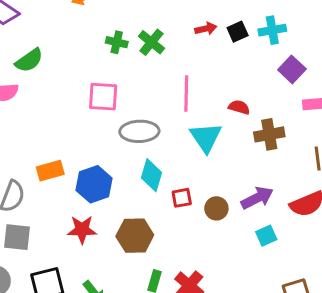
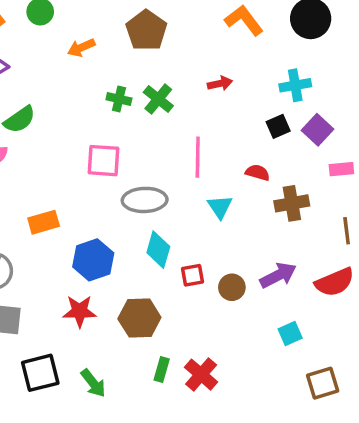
black square: (238, 32) -> (278, 126), moved
cyan triangle: (206, 137) -> (220, 207), size x0.7
orange rectangle: (50, 171) -> (44, 222), moved
cyan square: (266, 236) -> (290, 333), moved

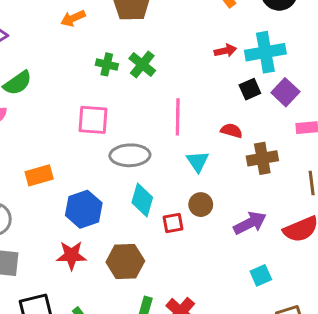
red arrow: (220, 84) -> (225, 51), moved
cyan cross: (295, 85) -> (265, 52), size x1.4
brown circle: (232, 287) -> (201, 205), moved

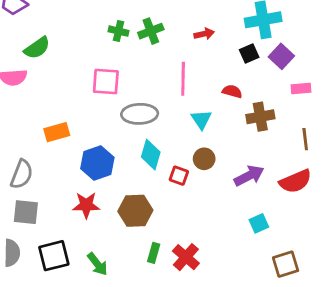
red arrow: (225, 51) -> (204, 34), moved
green cross: (142, 64) -> (151, 31), turned 30
red square: (173, 223) -> (179, 176), turned 30

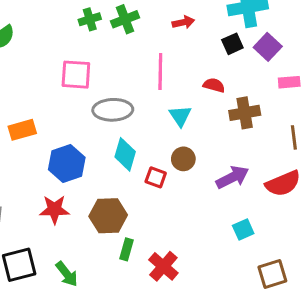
green cross: (118, 31) -> (90, 19), turned -30
green rectangle: (154, 253) -> (127, 249), moved

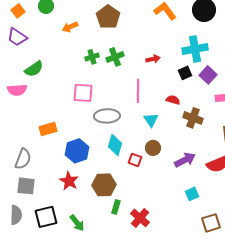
brown cross: (245, 113) -> (193, 118), turned 30
red star: (54, 210) -> (69, 181), turned 30

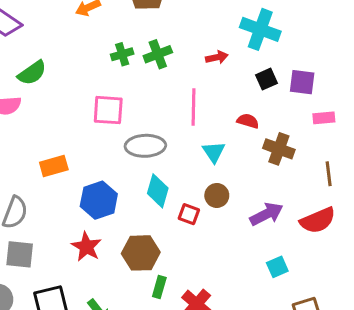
cyan cross: (195, 49) -> (260, 29), moved, turned 30
purple square: (208, 75) -> (302, 82), turned -36

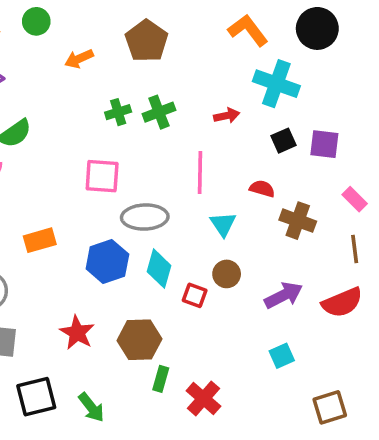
pink rectangle: (324, 118) -> (355, 199), moved, turned 50
blue hexagon: (99, 200) -> (107, 262), moved
cyan square: (277, 267) -> (282, 356), moved

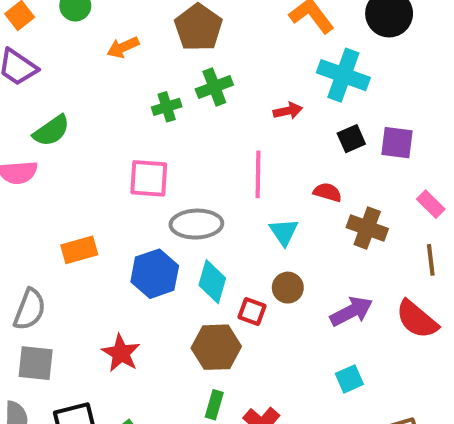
green cross: (159, 112) -> (214, 87), moved
red semicircle: (342, 302) -> (417, 319), turned 63
brown hexagon: (139, 340) -> (216, 347), moved

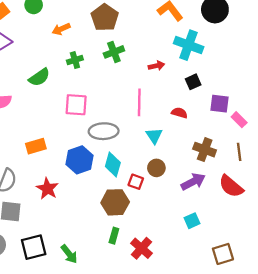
green cross: (167, 107) -> (75, 60), moved
green semicircle: (51, 131) -> (39, 77), moved
purple square: (397, 143) -> (220, 104), moved
brown cross: (367, 228) -> (205, 150), moved
red star: (121, 353) -> (47, 189), moved

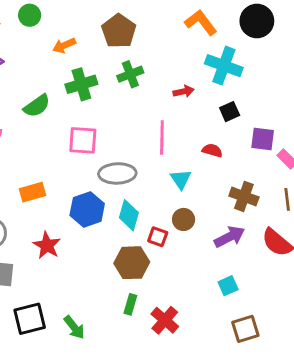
green cross: (75, 60) -> (81, 84), size x1.5
brown square: (223, 254) -> (245, 329), moved

